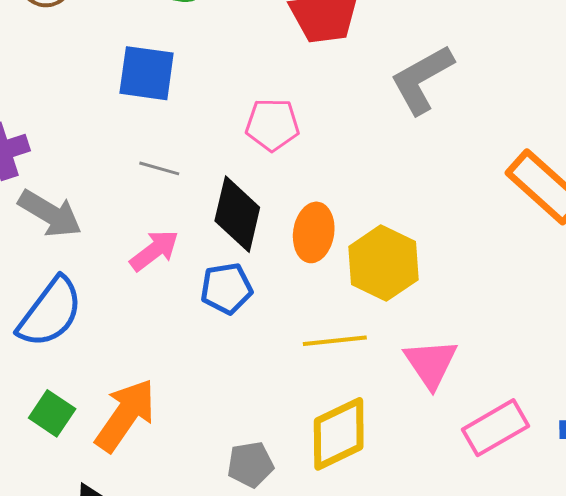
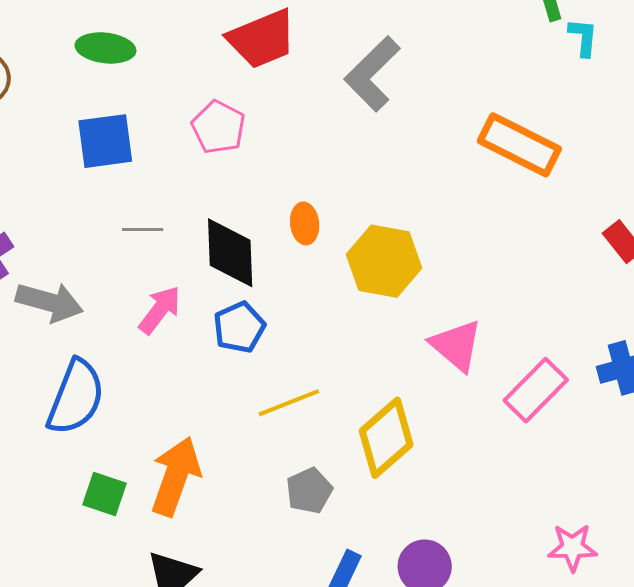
pink pentagon: (272, 125) -> (218, 127), moved, turned -30
orange ellipse: (314, 232) -> (305, 223), moved, size x0.7
yellow line: (335, 341) -> (289, 403), moved

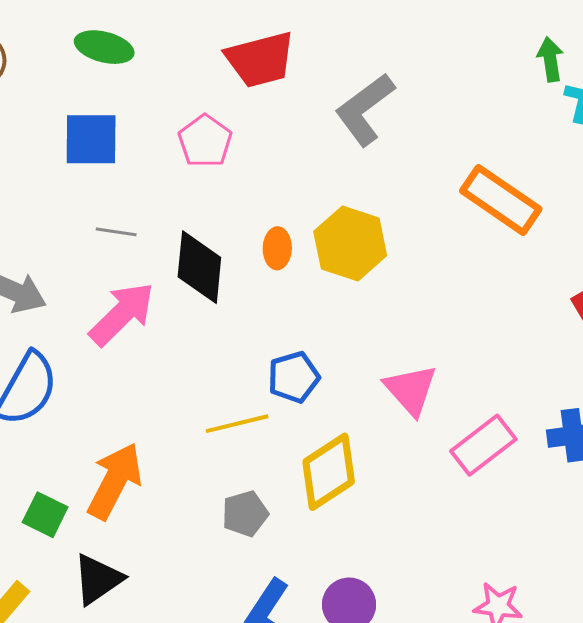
yellow hexagon: (384, 261) -> (350, 244), moved
pink arrow: (160, 310) -> (122, 314), size x1.4
blue pentagon: (239, 327) -> (294, 377), moved
green square: (104, 494) -> (45, 515), moved

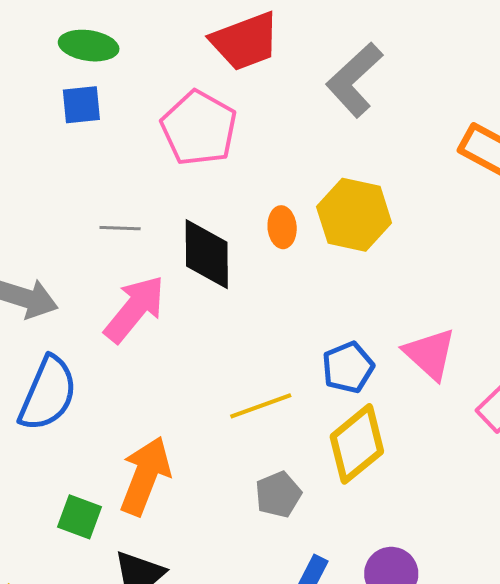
blue square: (91, 139) -> (81, 105), moved, size x0.7
pink pentagon: (205, 141) -> (199, 128), size x1.4
blue pentagon: (294, 377) -> (348, 367), moved

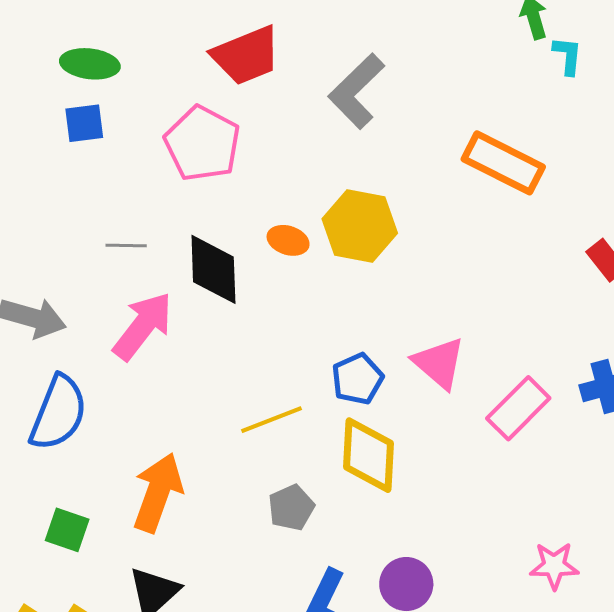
orange ellipse: (282, 227) -> (288, 240), turned -66
yellow diamond: (357, 444) -> (369, 455), turned -46
green square: (79, 517) -> (67, 530), moved

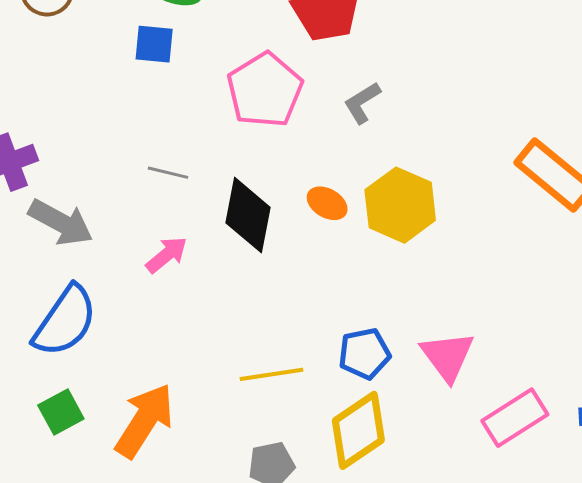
gray L-shape: (356, 91) -> (362, 103), moved, size x0.6
pink arrow: (143, 326) -> (167, 255), size x0.6
yellow diamond: (369, 455) -> (358, 430), turned 40
green square: (67, 530) -> (61, 412), moved, turned 30

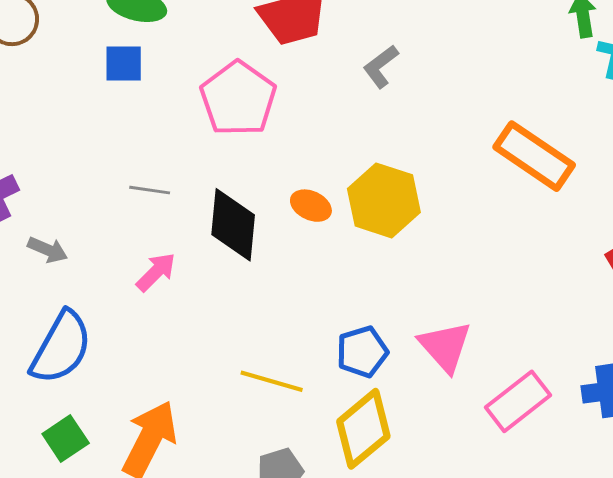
gray L-shape: (362, 103) -> (381, 66), moved
gray arrow: (61, 222) -> (48, 250), size x0.6
yellow line: (272, 374) -> (272, 381), turned 30

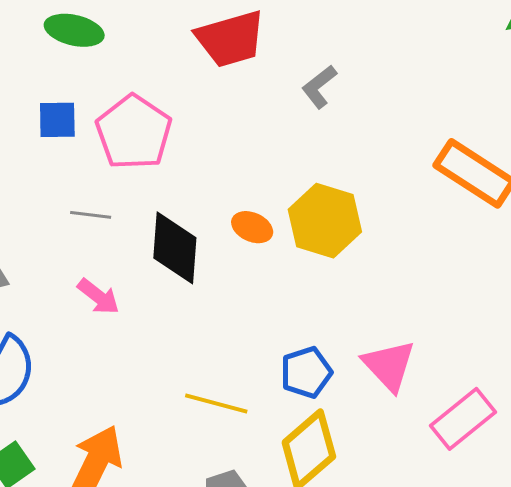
blue square: (124, 64) -> (57, 120), moved
pink pentagon: (238, 99) -> (134, 132), moved
pink arrow: (156, 272) -> (98, 297), turned 84

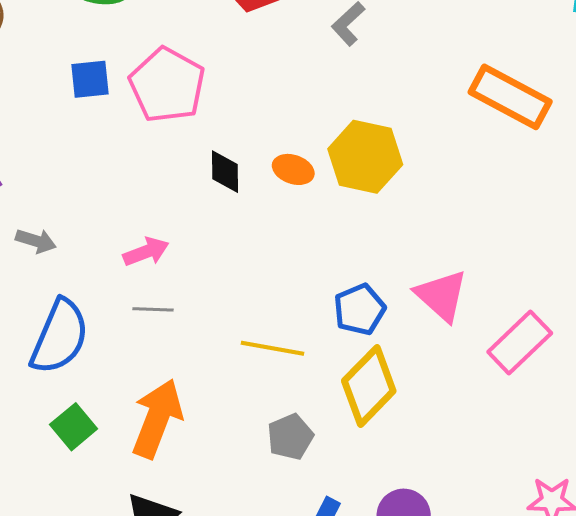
gray line: (91, 215) -> (153, 309), moved
black diamond: (175, 248) -> (225, 172), moved, size x0.6
pink arrow: (98, 297) -> (146, 252), turned -54

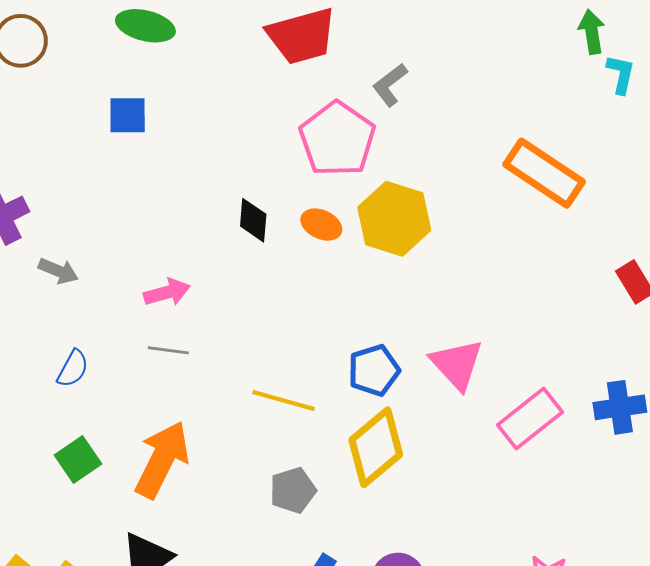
pink pentagon: (167, 85) -> (337, 139), moved
blue semicircle: (60, 337) -> (73, 369), size x0.5

